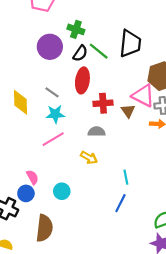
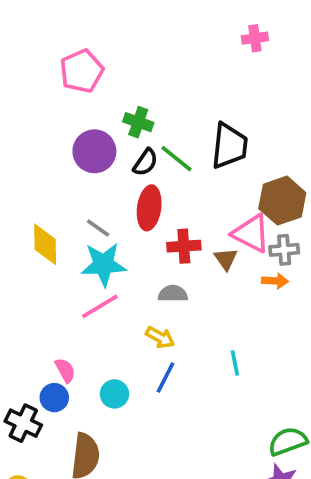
cyan star: (55, 114) -> (104, 264), size x1.4
cyan line: (126, 177) -> (235, 363), moved
blue line: (120, 203) -> (166, 378), moved

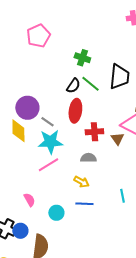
green cross: (138, 122) -> (82, 58), moved
purple circle: (94, 151) -> (27, 108), moved
blue line: (166, 378) -> (84, 204), turned 66
blue circle: (54, 398) -> (20, 231), moved

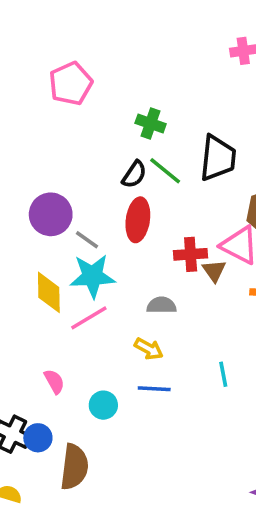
yellow diamond: (18, 131) -> (49, 292), moved
red cross: (94, 132) -> (191, 254), moved

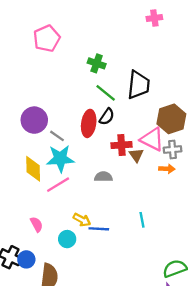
black semicircle: (134, 174) -> (107, 117), moved
yellow arrow: (149, 349) -> (82, 220), moved

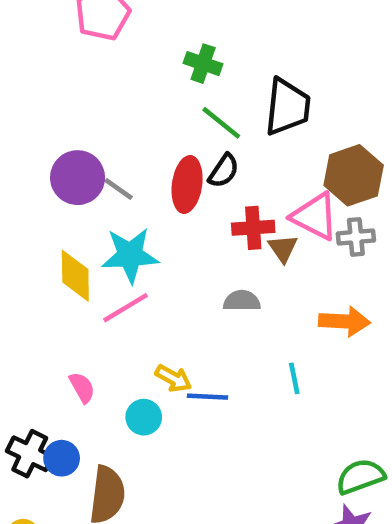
gray line: (57, 136) -> (119, 189), moved
orange arrow: (167, 169) -> (344, 321), moved, size x1.5
gray semicircle: (103, 177) -> (242, 301), moved

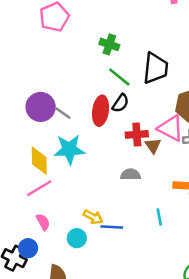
pink line: (125, 308) -> (39, 188), moved
blue circle: (62, 458) -> (28, 248), moved

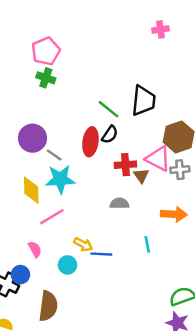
green cross: (109, 44) -> (46, 78), moved
gray line: (63, 113) -> (54, 155), moved
pink line: (39, 188) -> (52, 217), moved

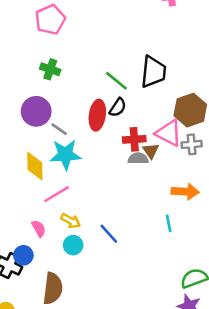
green cross: (46, 78) -> (50, 69), moved
gray semicircle: (119, 203) -> (138, 158), moved
yellow arrow: (83, 244) -> (71, 221), moved
cyan line: (147, 244) -> (169, 223), moved
blue line: (101, 254) -> (109, 234), turned 45

